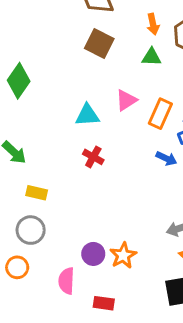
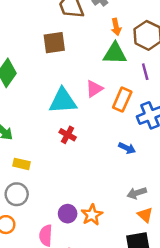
brown square: (99, 44) -> (54, 43), moved, turned -35
green triangle: (151, 57) -> (115, 54), size x1.5
cyan triangle: (87, 115) -> (63, 101), size x1.4
blue arrow: (166, 158) -> (127, 148), moved

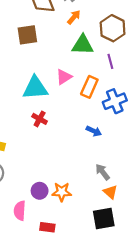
orange arrow: (116, 27) -> (74, 17), moved, turned -128
gray arrow: (137, 193) -> (103, 172), turned 70
orange star: (92, 215) -> (62, 192), turned 30

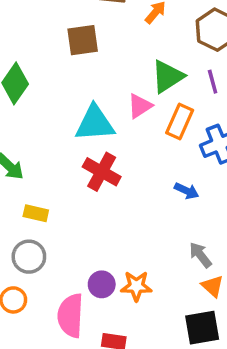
green triangle: (83, 45) -> (167, 76), moved, turned -35
red cross: (40, 119) -> (102, 172), size x1.5
pink semicircle: (20, 211) -> (70, 316), size x1.4

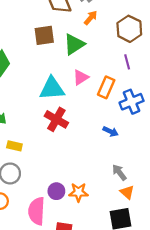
green triangle: (167, 76) -> (74, 44), moved

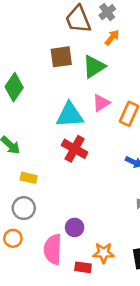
orange star: (78, 192) -> (104, 253), moved

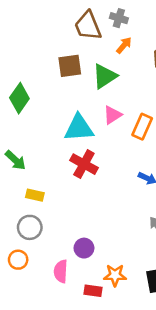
gray cross: (107, 12) -> (119, 18), turned -35
pink semicircle: (53, 249) -> (61, 271), size x0.7

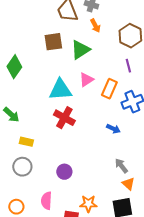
orange arrow: (124, 45) -> (95, 26), turned 112
purple circle: (84, 248) -> (64, 172), moved
orange circle: (18, 260) -> (16, 207), moved

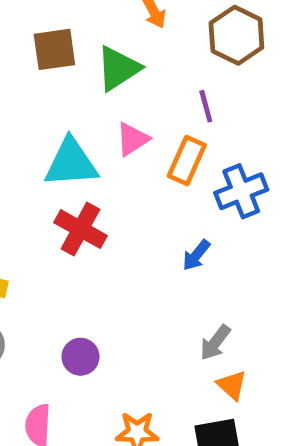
purple line: (128, 66) -> (206, 106), moved
blue arrow: (113, 129) -> (196, 255), turned 104
gray arrow: (121, 166) -> (215, 343), turned -105

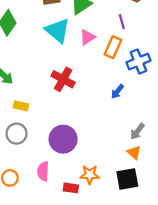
cyan triangle: (71, 163) -> (58, 31), moved, turned 44
gray arrow: (215, 343) -> (137, 131), moved
purple circle: (80, 357) -> (63, 139), size x1.6

